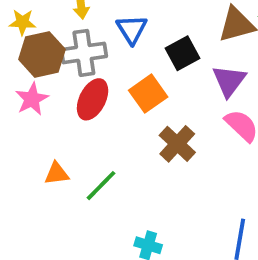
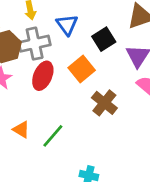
orange triangle: (57, 174) -> (21, 130), turned 42

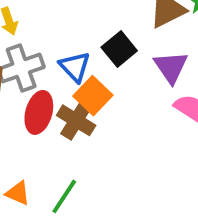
blue triangle: (67, 25) -> (75, 67), moved
brown cross: (104, 103) -> (76, 120), moved

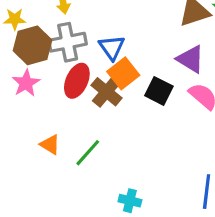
black square: (119, 49) -> (159, 91), moved, turned -32
purple triangle: (171, 67) -> (191, 59), turned -32

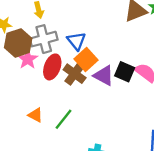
purple triangle: (191, 59) -> (104, 76), moved
pink star: (26, 83) -> (28, 59), moved
black square: (159, 91) -> (125, 72), moved

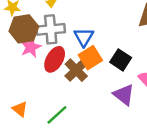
black square: (125, 72) -> (121, 60), moved
purple triangle: (104, 76) -> (124, 95), moved
orange triangle: (35, 115) -> (20, 109), moved

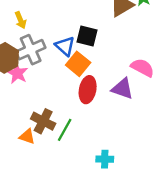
red ellipse: (55, 59) -> (88, 90), moved
black square: (121, 60) -> (87, 36), moved
brown cross: (76, 70) -> (43, 121), moved

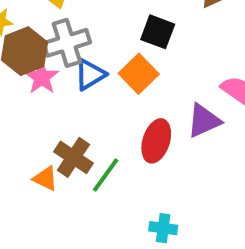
blue triangle: (65, 46) -> (90, 75), moved, turned 40
purple triangle: (122, 89) -> (204, 121), turned -50
red ellipse: (88, 90) -> (156, 141), moved

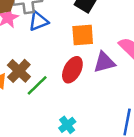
orange square: (139, 74) -> (83, 35), moved, turned 30
cyan cross: (163, 228) -> (67, 125), turned 35

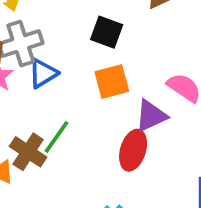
red ellipse: (72, 70) -> (133, 150), moved
green line: (37, 85) -> (57, 137), moved

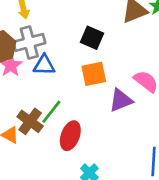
blue triangle: (43, 73) -> (44, 65), turned 30
red ellipse: (133, 150) -> (70, 136), moved

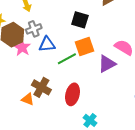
gray cross: (29, 42) -> (34, 29), size x0.7
green line: (51, 112) -> (67, 59), moved, turned 30

